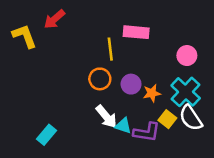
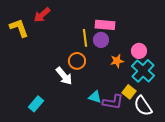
pink circle: (187, 56) -> (139, 51), moved
purple circle: (131, 84) -> (101, 40), moved
orange star: (152, 93) -> (117, 61), moved
white arrow: (106, 117) -> (64, 76), moved
white semicircle: (191, 118) -> (143, 106), moved

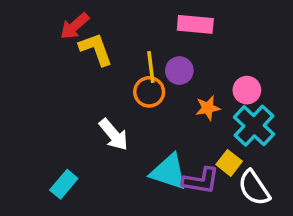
pink rectangle: (105, 25) -> (195, 24), moved
yellow L-shape: (19, 28) -> (96, 49), moved
orange circle: (77, 61) -> (149, 92), moved
cyan triangle: (95, 97) -> (169, 172), size x1.6

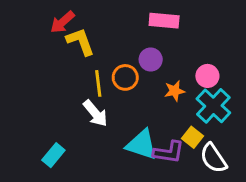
yellow line: (151, 67) -> (98, 83), moved

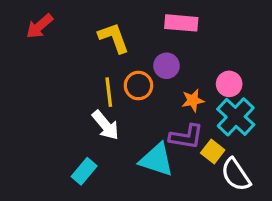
red arrow: (62, 22) -> (40, 26), moved
yellow L-shape: (80, 42) -> (114, 38), moved
purple L-shape: (169, 152) -> (186, 137), moved
cyan rectangle: (53, 155) -> (84, 171), moved

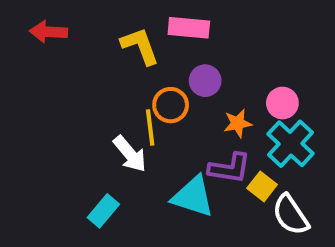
pink rectangle: (181, 23) -> (189, 28), moved
red arrow: (40, 26) -> (48, 32), turned 44
yellow line: (109, 92) -> (150, 127), moved

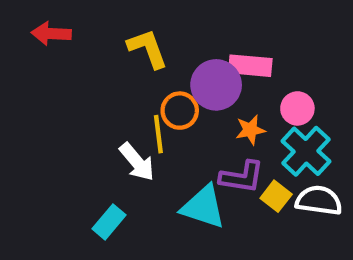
pink rectangle: (189, 28) -> (250, 66), moved
purple circle: (205, 81) -> (216, 85), size x1.5
white semicircle: (291, 215) -> (319, 200), moved, turned 132

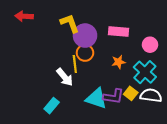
purple circle: (216, 85) -> (85, 36), moved
pink circle: (297, 108) -> (150, 45), moved
purple L-shape: (242, 177) -> (113, 96), moved

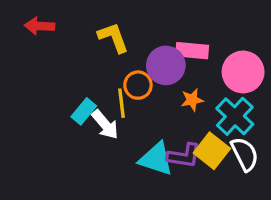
purple circle: (85, 36) -> (166, 65), moved
pink circle: (150, 45) -> (243, 72), size x1.6
yellow square: (131, 93) -> (212, 151), size x1.5
white semicircle: (151, 95) -> (245, 154), turned 55
cyan rectangle: (52, 106) -> (84, 111), moved

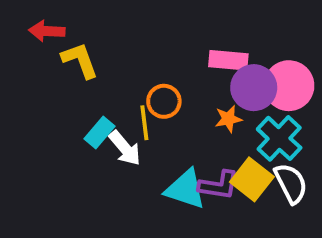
yellow L-shape: (113, 37) -> (80, 60), moved
purple circle: (166, 65) -> (254, 88), moved

